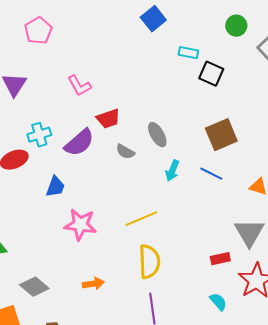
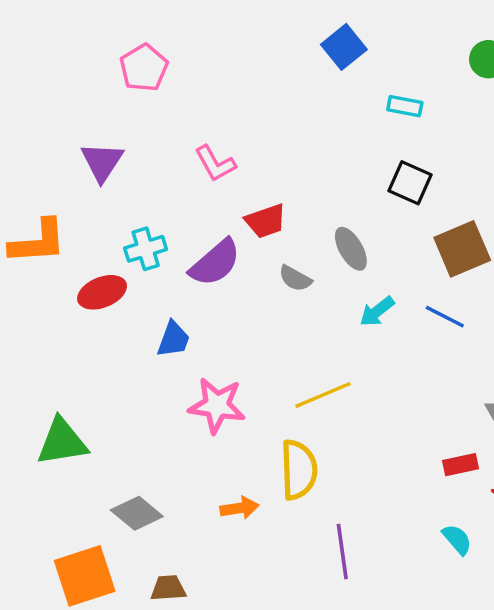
black square: (211, 74) -> (410, 183), moved
cyan arrow: (172, 171) -> (377, 311), turned 30
yellow semicircle: (149, 262) -> (299, 470), moved

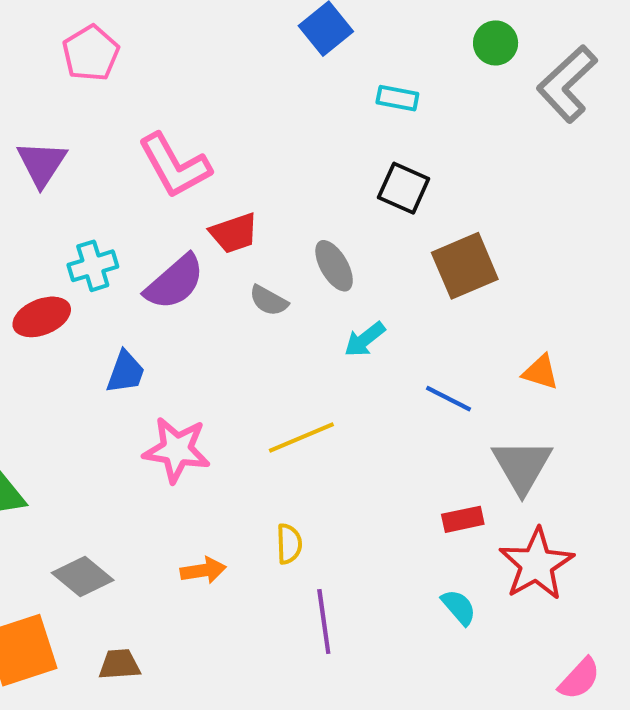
pink L-shape: (215, 164) -> (175, 166), size x1.5
blue line: (445, 317) -> (449, 399), moved
yellow semicircle: (299, 470) -> (289, 544), moved, size x0.6

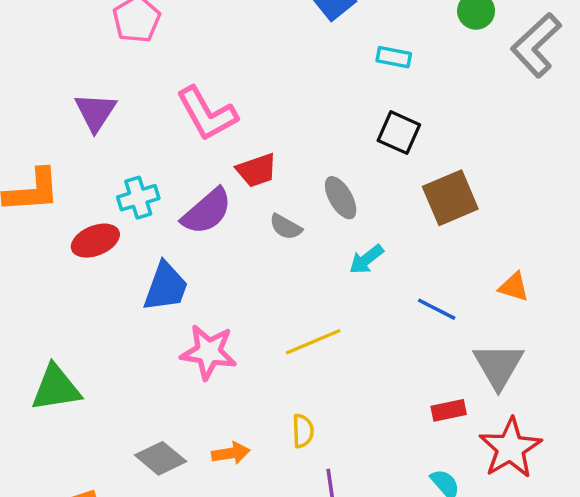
blue trapezoid: (126, 372) -> (166, 287), size x1.4
gray diamond: (83, 577) -> (161, 458), moved

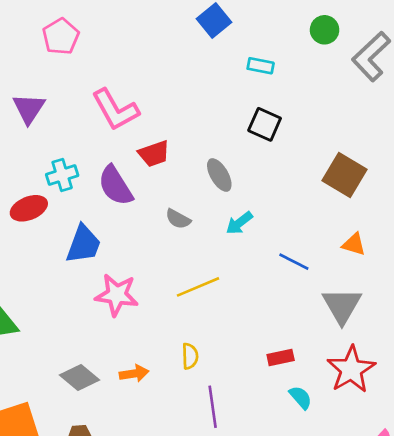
brown square: (450, 198) -> (345, 175), moved, turned -36
purple semicircle: (207, 211) -> (115, 186), turned 99
gray semicircle: (286, 227) -> (178, 219), moved
red rectangle: (449, 410) -> (281, 357), moved

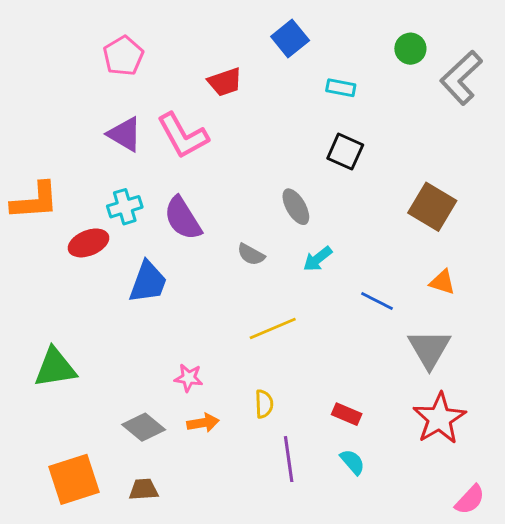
purple triangle: (29, 108) -> (125, 134), moved, turned -32
red trapezoid: (154, 154) -> (225, 82), moved
pink star: (117, 295) -> (189, 378), moved, size x0.6
red rectangle: (281, 357) -> (347, 414), moved, turned 35
cyan semicircle: (301, 397) -> (352, 462), moved

